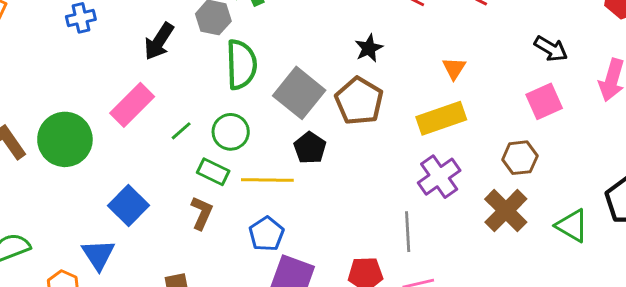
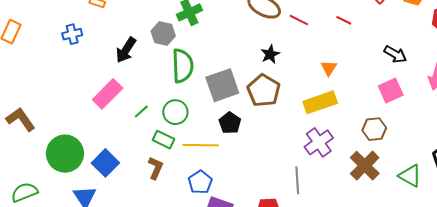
gray square: (299, 93) -> (222, 85), turned 32
green circle: (65, 139) -> (65, 154), moved

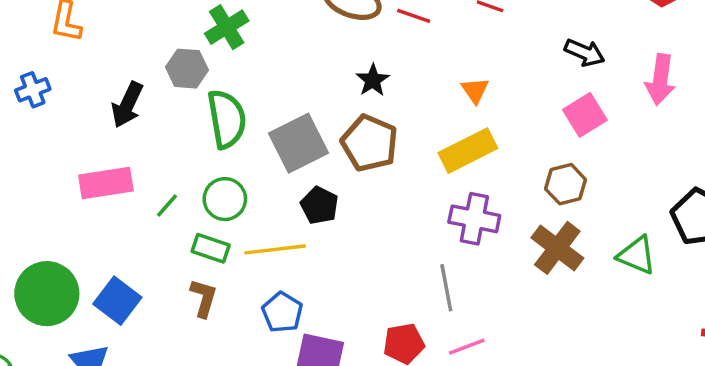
pink rectangle: (108, 94) -> (106, 183), turned 44
purple cross: (319, 142) -> (474, 219), turned -36

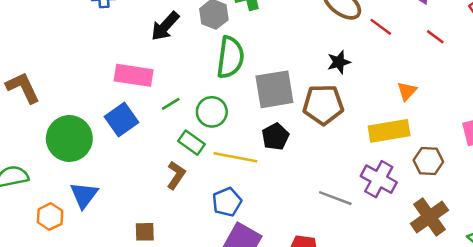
brown pentagon: (370, 143) -> (323, 105), turned 30
brown hexagon: (566, 184) -> (428, 161), moved
gray line: (446, 288) -> (335, 198), moved, turned -76
blue square: (117, 301) -> (121, 120), moved

